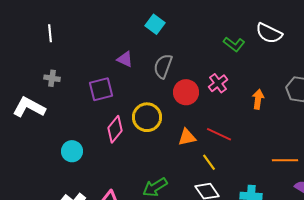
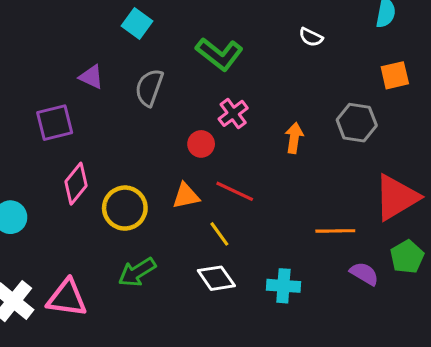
white semicircle: (269, 33) -> (311, 37), size x0.6
green L-shape: (234, 44) -> (219, 54), moved, size x1.4
red circle: (186, 92) -> (201, 144), moved, size x0.7
yellow circle: (147, 117) -> (125, 208), moved

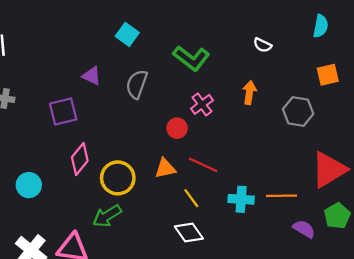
orange arrow: (294, 138) -> (249, 93), moved
green arrow: (137, 272) -> (107, 216), moved
cyan cross: (283, 286) -> (241, 199), moved

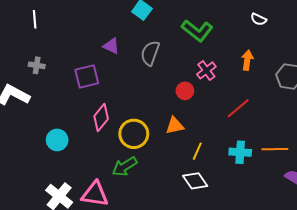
red line: (203, 165) -> (238, 108), moved, turned -65
yellow line: (191, 198) -> (197, 151), turned 60

